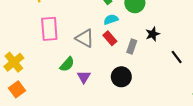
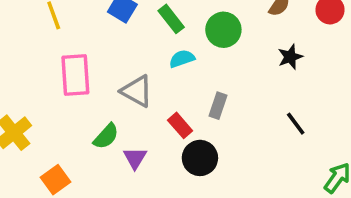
black star: (153, 34) -> (290, 57), moved
red rectangle: (110, 38) -> (180, 125), moved
orange square: (17, 89) -> (55, 180), moved

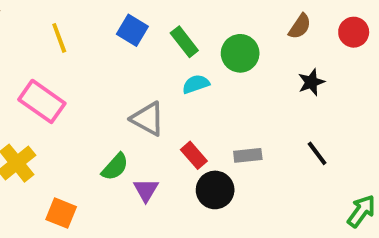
pink rectangle: (75, 75) -> (42, 101), moved, turned -51
gray rectangle: (218, 106) -> (248, 155), moved, turned 65
orange square: (55, 180) -> (61, 213), turned -32

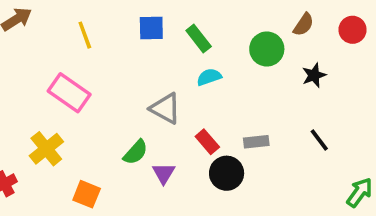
blue square: (132, 30) -> (151, 28), turned -32
green circle: (240, 53) -> (267, 49), moved

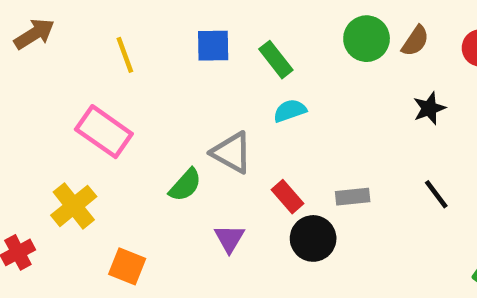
green circle: (267, 49) -> (367, 39), moved
green semicircle: (136, 152) -> (185, 185), moved

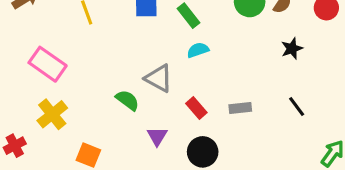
pink rectangle: (104, 132) -> (48, 64), moved
green semicircle: (185, 185) -> (127, 100), turned -95
black circle: (313, 238) -> (203, 152), moved

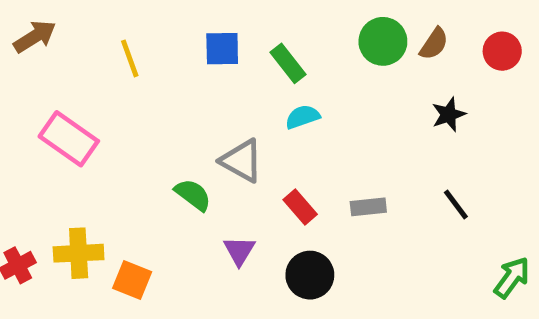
yellow cross: (52, 114) -> (79, 253), moved, turned 36

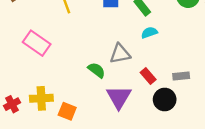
gray triangle: (242, 161) -> (120, 54), turned -40
purple triangle: (239, 251) -> (119, 97), size x1.6
black circle: (310, 275) -> (165, 99), moved

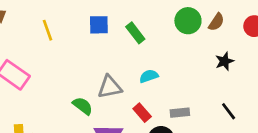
cyan semicircle: (149, 33) -> (149, 76), moved

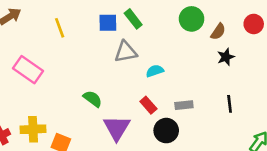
brown semicircle: (216, 22) -> (218, 32), moved
green rectangle: (135, 33) -> (133, 19), moved
gray triangle: (110, 87) -> (126, 52), moved
black line: (229, 111) -> (230, 104), turned 30

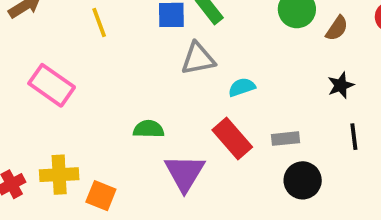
black star: (226, 57) -> (341, 85), moved
green semicircle: (93, 99) -> (149, 129), turned -36
red rectangle: (148, 105) -> (232, 139), size x1.5
black circle: (166, 131) -> (303, 180), moved

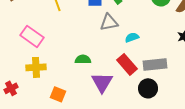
gray rectangle: (285, 139) -> (155, 64), size x1.6
yellow cross: (59, 175) -> (36, 67), moved
black circle: (303, 180) -> (148, 88), moved

